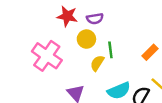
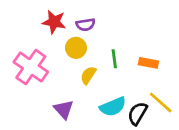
green line: (110, 50) -> (114, 59), moved
orange rectangle: (150, 52) -> (148, 63), turned 56

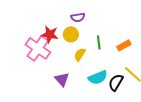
red star: (54, 22) -> (50, 34), moved
orange rectangle: (148, 63) -> (124, 45), turned -40

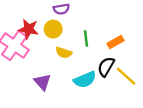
yellow semicircle: (80, 54) -> (64, 53), turned -104
black semicircle: (116, 82) -> (106, 67), moved

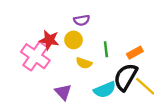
black semicircle: (106, 67) -> (126, 77), size x1.4

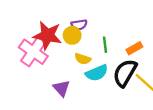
purple semicircle: (82, 20) -> (79, 25), moved
red star: (49, 40) -> (47, 35), size x1.4
cyan semicircle: (105, 90) -> (97, 73), moved

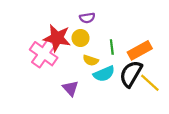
purple semicircle: (79, 25) -> (87, 18), moved
orange rectangle: (134, 48) -> (140, 50), size x1.5

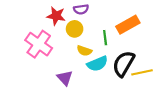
red star: (57, 38) -> (56, 16), moved, size x0.7
orange rectangle: (140, 50) -> (128, 25), moved
yellow line: (150, 83) -> (142, 72), turned -54

